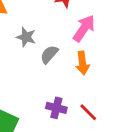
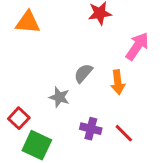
pink arrow: (84, 28) -> (137, 46), moved
gray star: (26, 37) -> (59, 97), moved

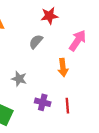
gray semicircle: (83, 73) -> (36, 42), moved
red line: (124, 133) -> (67, 106), turned 40

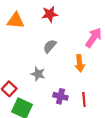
red star: (49, 16) -> (50, 14), moved
gray semicircle: (36, 42) -> (50, 46), moved

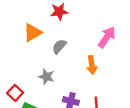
orange triangle: (16, 21) -> (33, 33), moved, turned -36

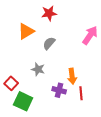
orange arrow: (92, 65) -> (72, 76), moved

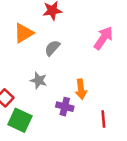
red line: (81, 93) -> (103, 119), moved

